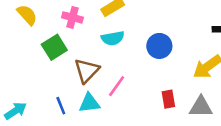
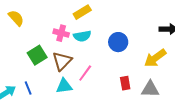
pink cross: (72, 17) -> (61, 33), moved
green square: (54, 47) -> (37, 55), moved
blue line: (61, 106) -> (28, 88), moved

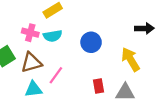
yellow arrow: (155, 58) -> (130, 59), turned 95
brown triangle: (62, 61) -> (31, 63), turned 30

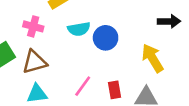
cyan semicircle: (53, 36) -> (79, 29), moved
pink line: (56, 75) -> (83, 86), moved

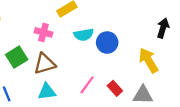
black arrow: (169, 21) -> (163, 28), turned -72
red rectangle: (114, 90) -> (115, 88), turned -32

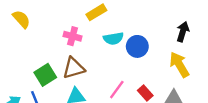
black arrow: (163, 28) -> (183, 32), moved
green square: (17, 57) -> (45, 75), moved

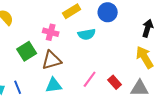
blue circle: (137, 46) -> (108, 12), moved
green square: (45, 75) -> (27, 51), moved

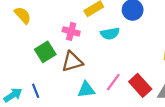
red rectangle: (115, 82) -> (140, 85), size x1.5
cyan triangle: (54, 85) -> (86, 90), moved

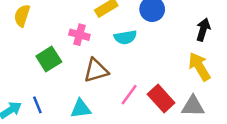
yellow semicircle: (23, 15) -> (22, 16), turned -120
brown triangle: (72, 62) -> (96, 70), moved
cyan triangle: (86, 90) -> (81, 109), moved

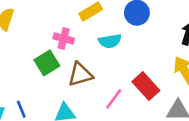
green square: (49, 59) -> (47, 63), moved
red rectangle: (161, 98) -> (146, 86), moved

